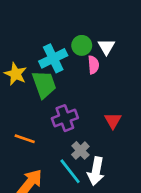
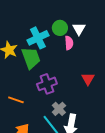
red triangle: (113, 121) -> (88, 79), moved

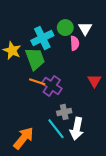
purple cross: (47, 84) -> (52, 86), turned -36
orange line: (16, 100) -> (37, 82), moved
gray cross: (59, 109) -> (64, 112), turned 32

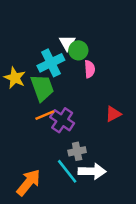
white triangle: (85, 29) -> (67, 43), moved
red triangle: (94, 81) -> (113, 114), turned 32
orange line: (37, 82) -> (45, 115), turned -42
white arrow: (77, 129) -> (92, 171), turned -100

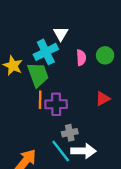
green circle: (78, 50) -> (105, 55), moved
orange line: (45, 115) -> (40, 100), turned -66
purple cross: (62, 120) -> (56, 104), turned -35

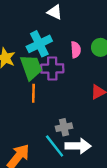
white triangle: (61, 34) -> (55, 12), moved, turned -35
purple cross: (56, 104) -> (52, 69), moved

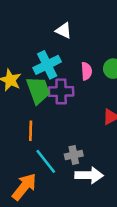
orange line: (33, 93) -> (31, 131), moved
cyan line: (55, 146) -> (46, 161), moved

